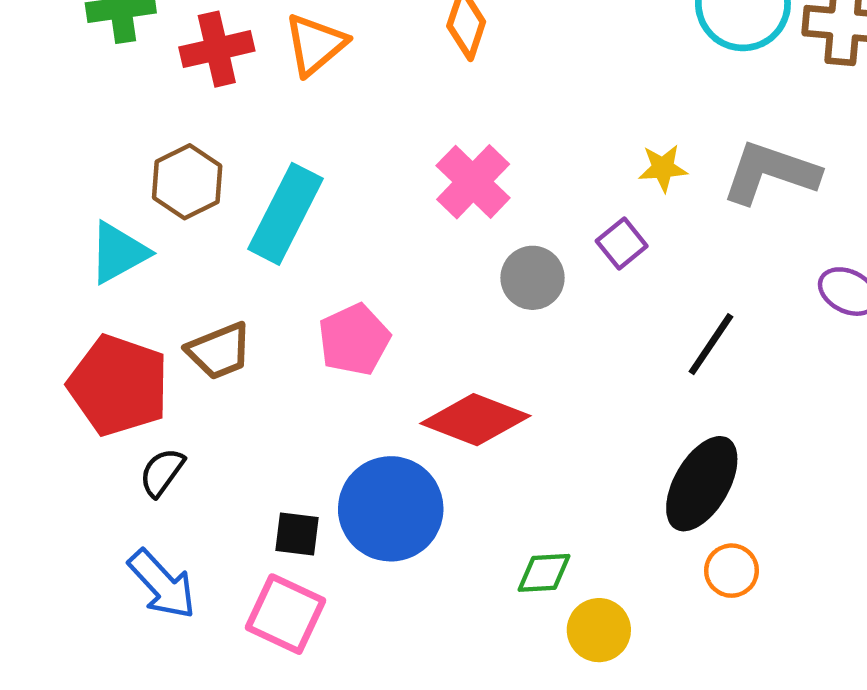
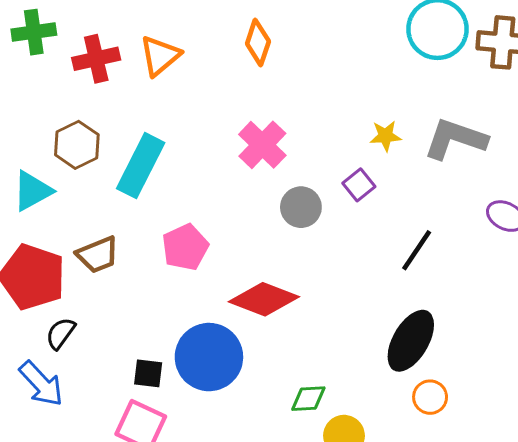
blue arrow: (162, 584) -> (41, 384), moved

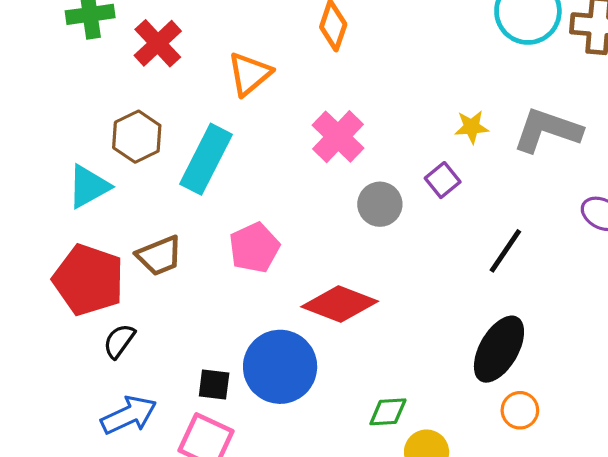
orange triangle: (160, 56) -> (249, 74), moved
red cross: (96, 59) -> (158, 43), turned -30
blue arrow: (41, 384) -> (129, 415), moved, turned -72

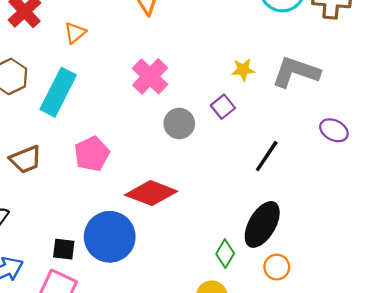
orange triangle: (249, 74) -> (75, 33), moved, size x0.7
green diamond: (388, 412) -> (225, 254), moved, turned -56

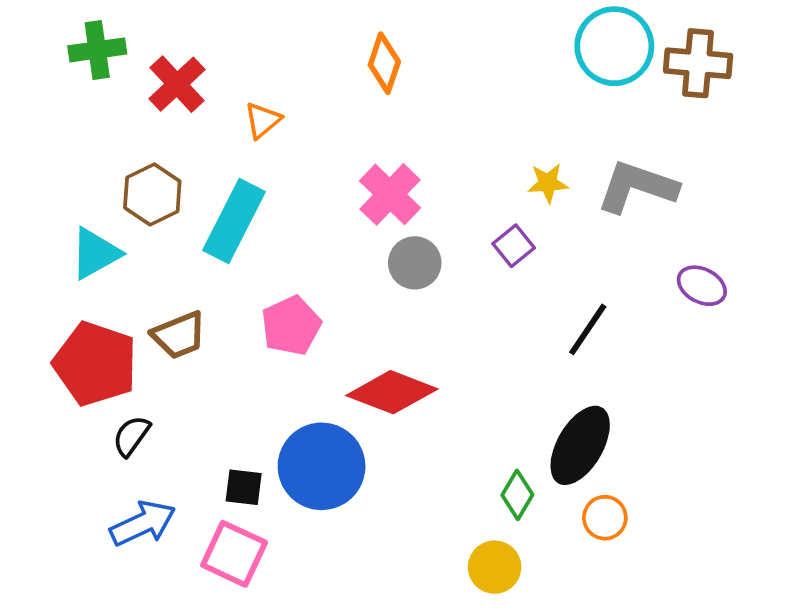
gray circle: (179, 124) -> (415, 263), moved

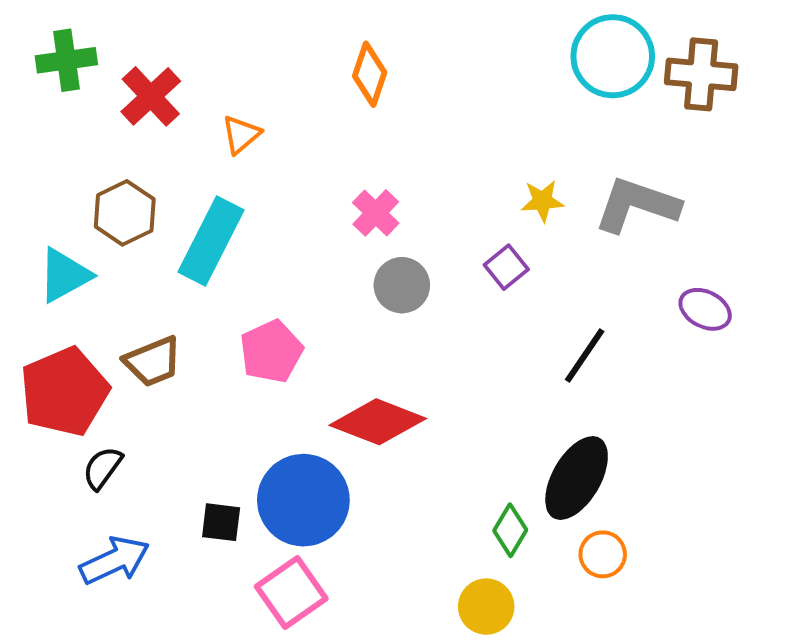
pink cross: (390, 194) -> (376, 213), size x0.7
red pentagon: (95, 364) -> (64, 392), turned 30
pink square: (234, 554) -> (291, 593), moved, turned 30

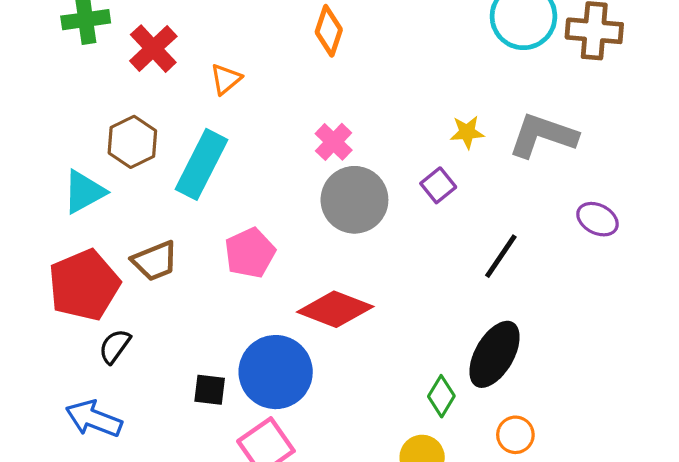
gray circle: (402, 285) -> (354, 200), size x1.5
orange circle: (603, 554) -> (515, 435), moved
blue arrow: (115, 560) -> (94, 419), moved, turned -134

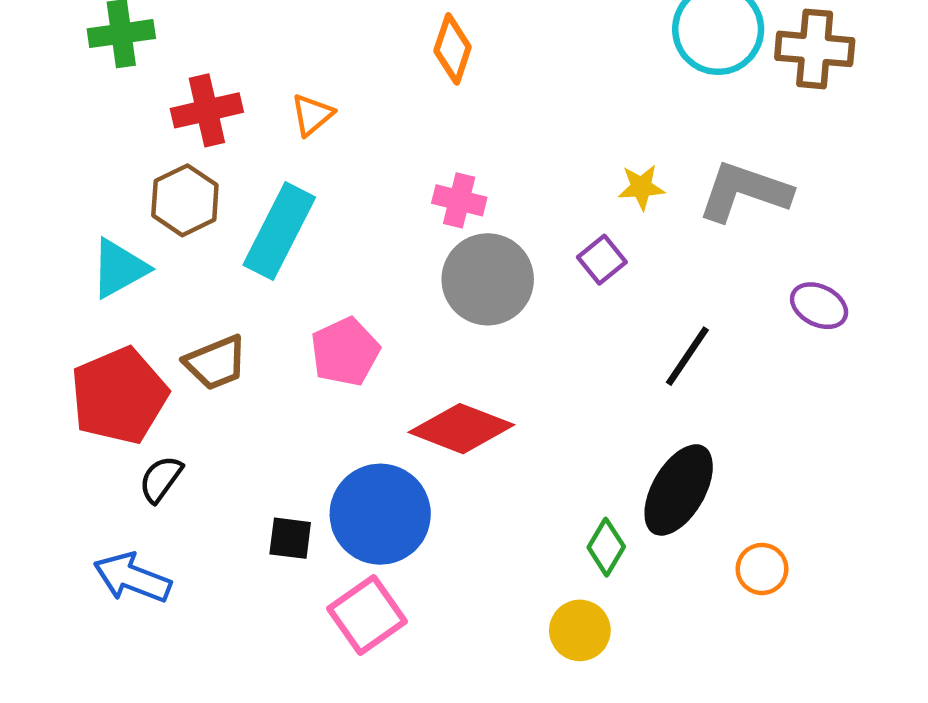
red cross: (153, 49) -> (207, 110), moved, turned 30
pink cross: (334, 142) -> (459, 200), turned -30
orange circle: (515, 435) -> (762, 569), moved

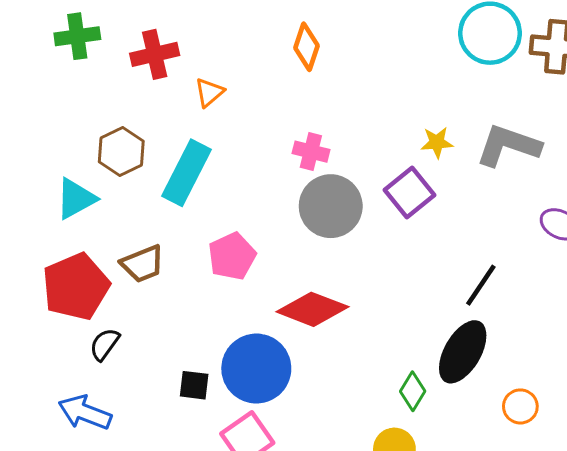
red cross: (207, 110) -> (155, 54), moved
purple square: (602, 260) -> (410, 192), size x1.5
black line: (687, 356) -> (481, 285), moved

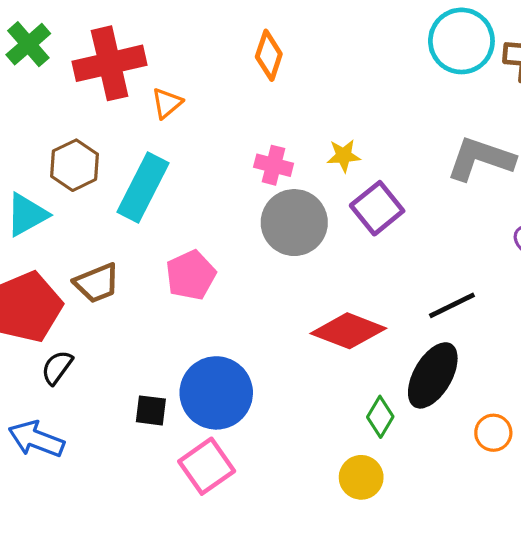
green cross: (77, 36) -> (28, 44), turned -33
red cross: (155, 54) -> (110, 63), size x1.4
yellow star: (437, 142) -> (344, 156), moved
black line: (481, 285) -> (452, 305), turned 30
red diamond: (312, 309) -> (348, 331), moved

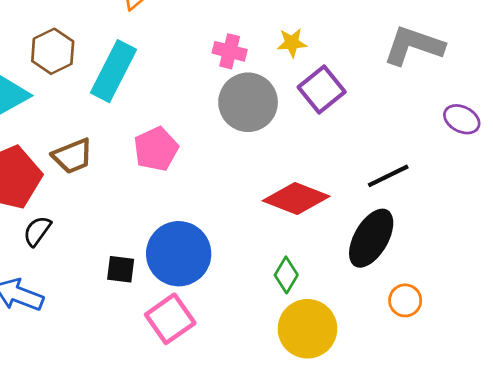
green diamond: (380, 417) -> (286, 275), moved
orange circle: (493, 433) -> (405, 300), moved
yellow circle: (361, 477) -> (307, 329), size x1.5

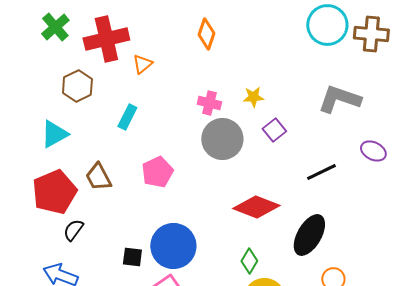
brown hexagon: (53, 51) -> (77, 86), moved
cyan rectangle: (114, 71) -> (127, 117), size x0.6
purple square: (322, 90) -> (274, 130), size x0.7
brown trapezoid: (73, 156) -> (98, 177), turned 84
black line: (388, 176) -> (321, 172), moved

